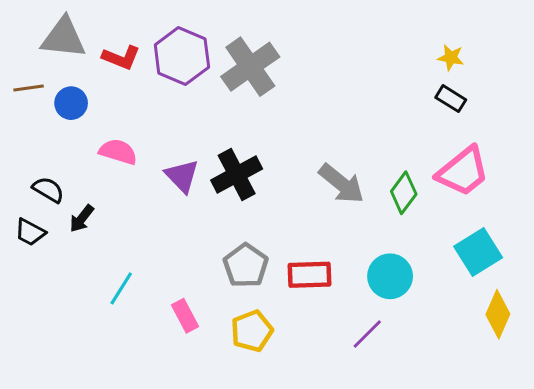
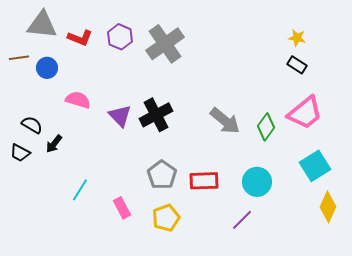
purple hexagon: (182, 56) -> (120, 37), size x0.7

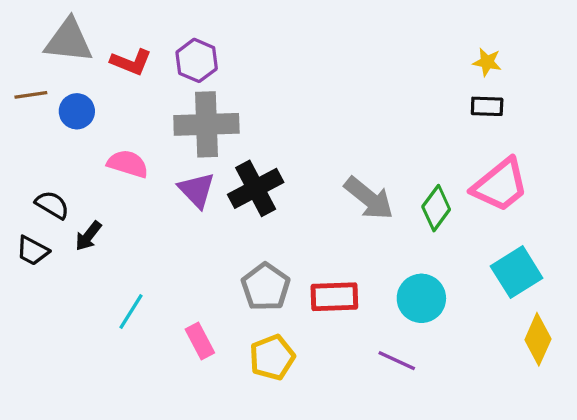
gray cross: (165, 44) -> (206, 124), moved, turned 33
black rectangle: (297, 65) -> (487, 106), turned -30
purple line: (242, 220) -> (397, 361), turned 70

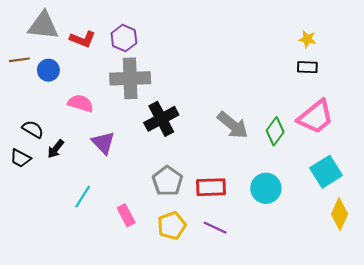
purple triangle: (197, 190) -> (103, 143), moved
purple line: (397, 361) -> (215, 228), moved

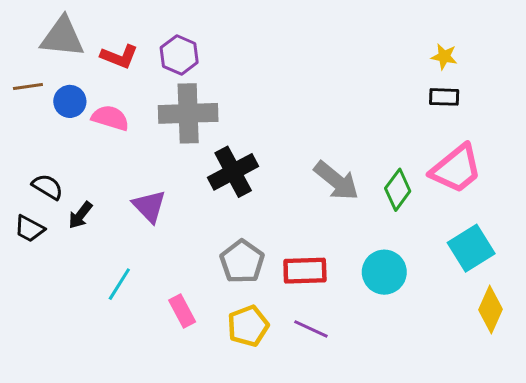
pink semicircle: (80, 103) -> (110, 118), moved

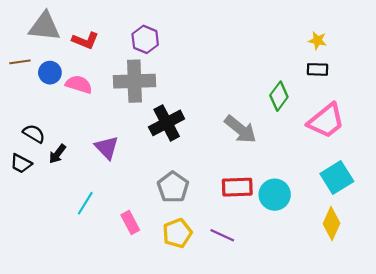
purple hexagon: (179, 55) -> (145, 39), moved
green diamond: (398, 190) -> (279, 96), moved
red rectangle: (305, 271) -> (237, 187), moved
yellow diamond: (491, 310) -> (331, 224), moved

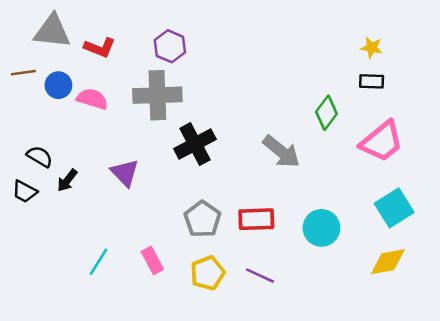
red rectangle: (237, 187) -> (256, 219), moved
cyan line: (85, 203) -> (99, 262), moved
yellow diamond: (331, 224) -> (388, 262), turned 56

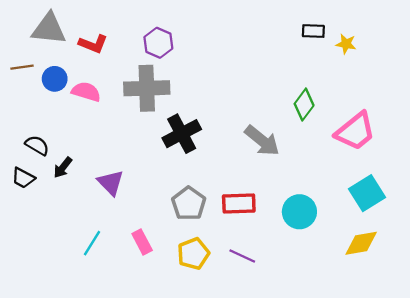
black rectangle: (372, 81) -> (313, 31), moved
purple triangle: (125, 173) -> (111, 183), moved

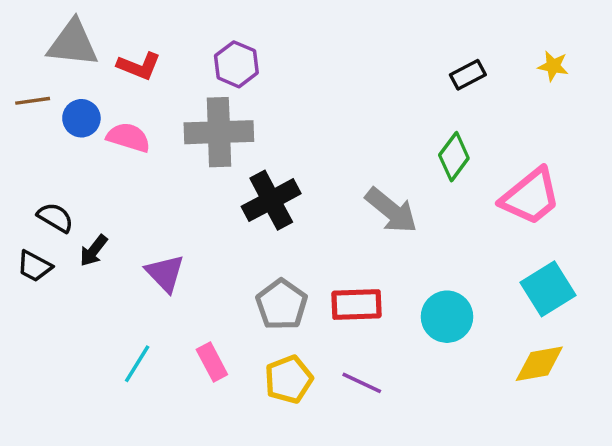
black rectangle: (313, 31) -> (468, 75), moved, turned -30
yellow star: (346, 44) -> (553, 66), moved

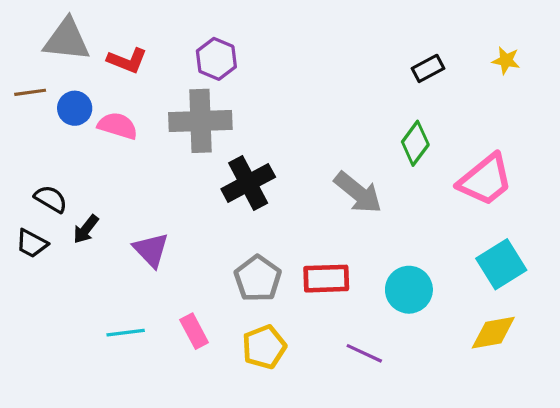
cyan line: (137, 364) -> (126, 333), turned 51
purple line: (362, 383) -> (364, 353), moved

